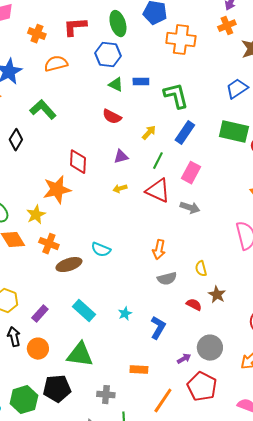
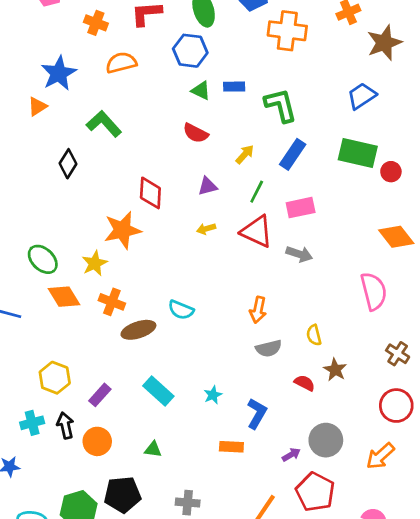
pink rectangle: (191, 173) -> (301, 208), turned 50
green triangle: (80, 355) -> (153, 449), size x0.5
orange rectangle: (139, 370) -> (231, 447), moved

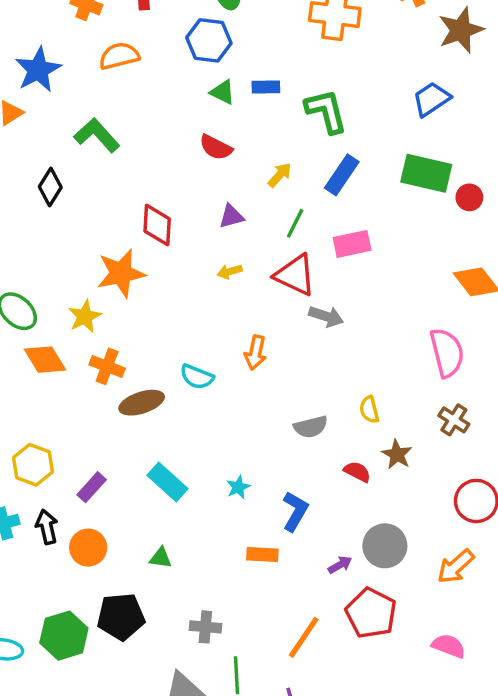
gray arrow: (299, 254) -> (326, 316), moved
orange arrow: (258, 310) -> (255, 353), moved
brown cross: (398, 354) -> (454, 420), moved

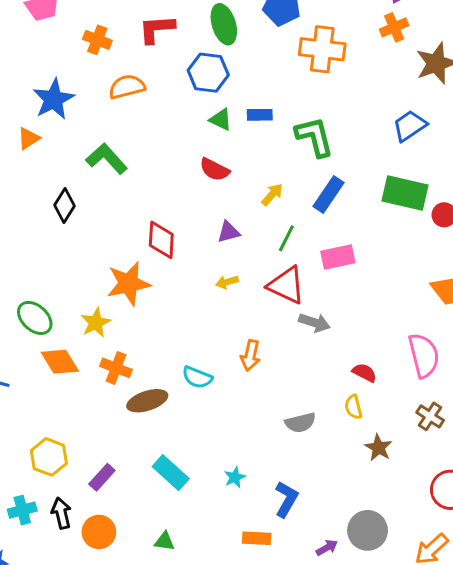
red semicircle: (357, 472) -> (364, 373), moved

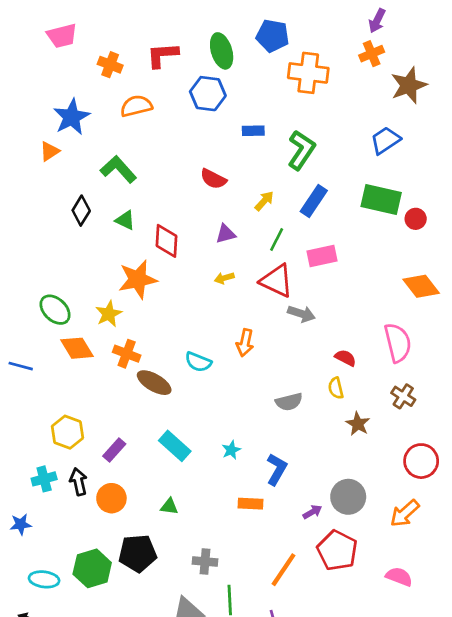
green triangle: (221, 120) -> (125, 220), moved
green L-shape: (314, 137) -> (301, 150), turned 48
brown ellipse: (147, 401) -> (154, 383), turned 48

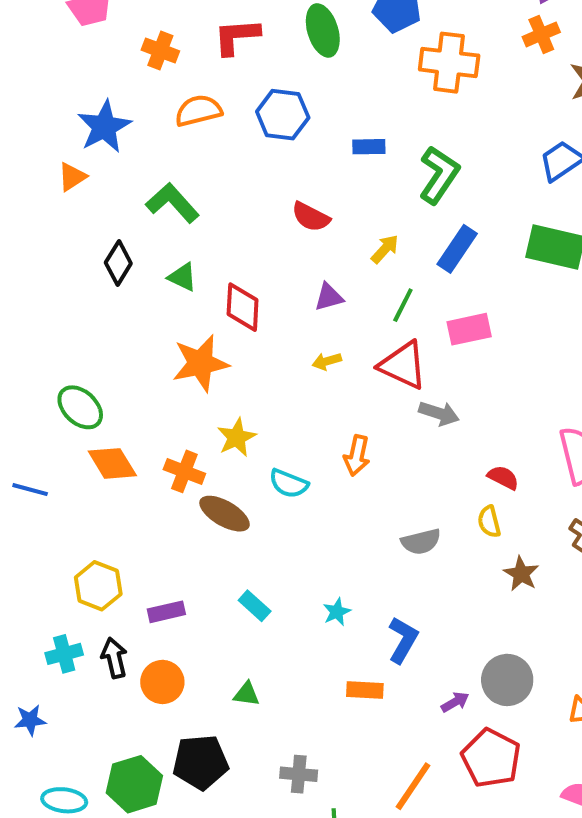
blue hexagon: (208, 94) -> (283, 115), moved
yellow star: (109, 314) -> (237, 437), moved
cyan rectangle: (175, 446) -> (255, 606), size x0.7
purple rectangle: (114, 450) -> (166, 612), turned 35

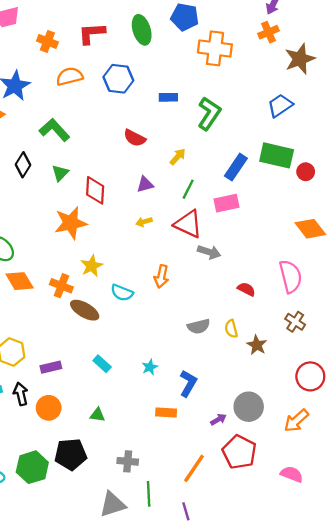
blue rectangle: (457, 249) -> (236, 167), moved
green triangle: (182, 277) -> (60, 173), turned 48
yellow semicircle: (489, 522) -> (231, 329), moved

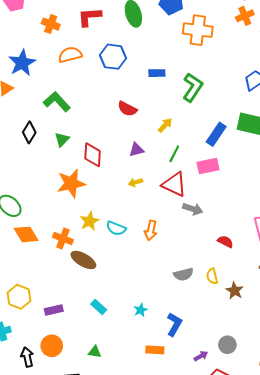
cyan semicircle: (122, 293) -> (116, 228), moved
black arrow: (21, 394) -> (27, 357), moved
gray circle: (249, 407) -> (227, 345), size x0.7

